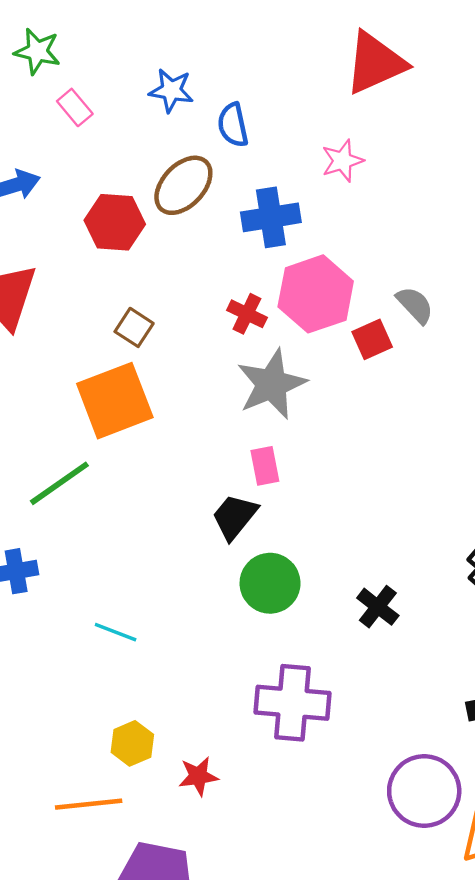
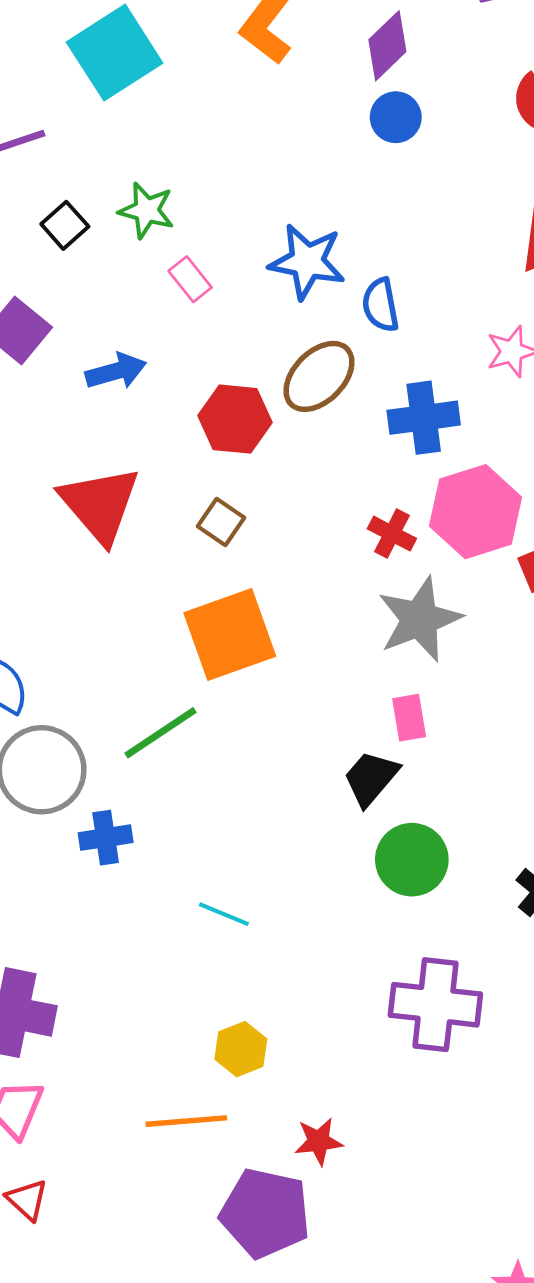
blue star: (171, 90) -> (307, 262), size x1.4
brown square: (134, 327) -> (221, 522), moved
red star: (198, 776) -> (319, 1141), moved

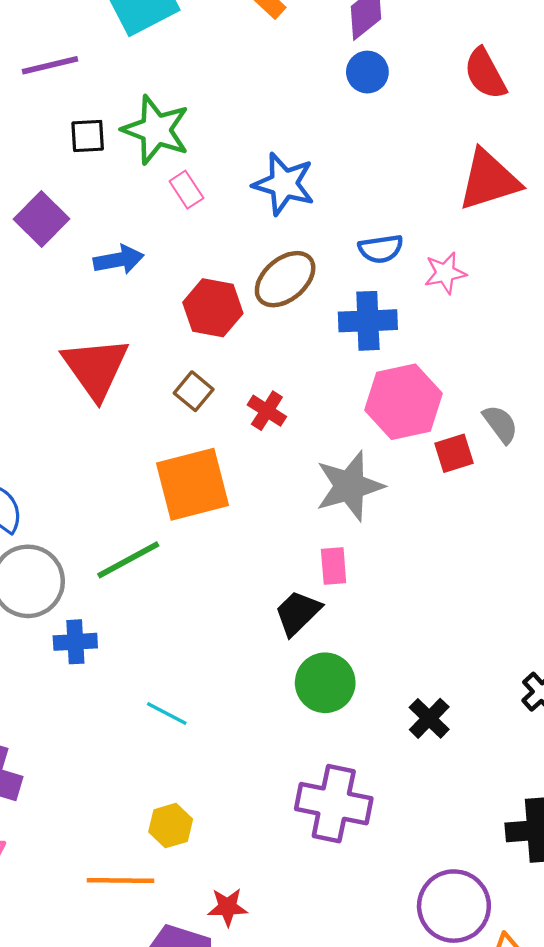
green star: (147, 210) -> (156, 130), size x1.5
black square: (65, 225) -> (88, 136), turned 33
blue semicircle: (380, 305) -> (381, 249), moved, turned -93
red cross: (392, 534) -> (267, 411), moved

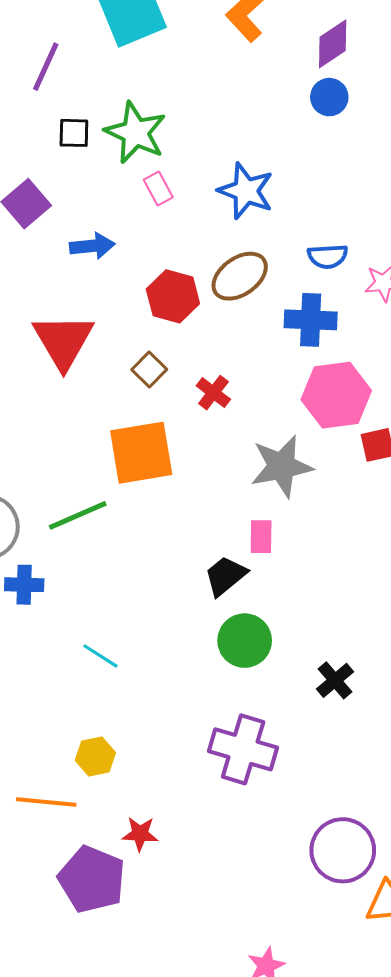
purple line: (50, 65) -> (46, 67), turned -57

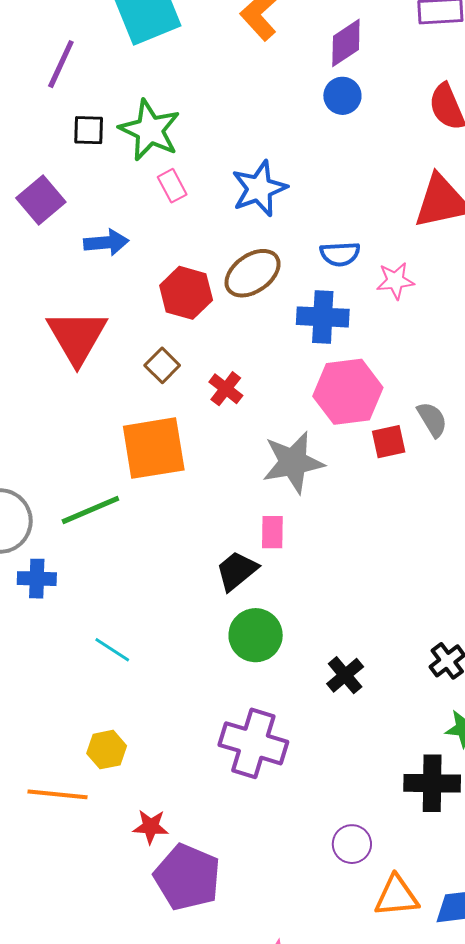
blue star: (246, 191) -> (259, 188), turned 30
purple circle: (343, 850) -> (352, 844), size x0.6
purple pentagon: (92, 879) -> (187, 877), moved

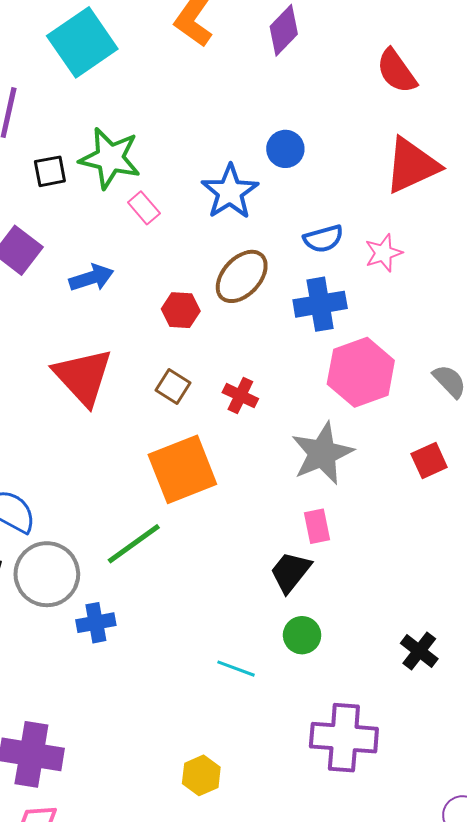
blue circle: (342, 96) -> (285, 149), moved
red hexagon: (186, 293) -> (181, 310), size x0.7
red square: (389, 442) -> (429, 460), moved
green circle: (256, 635) -> (302, 635), moved, size x0.7
cyan line: (112, 650) -> (236, 669), moved

